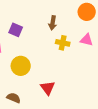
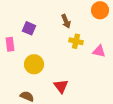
brown arrow: (53, 23) -> (66, 21), turned -32
pink triangle: (87, 40) -> (99, 51), moved

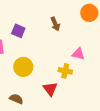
yellow cross: (76, 41) -> (65, 71), moved
pink triangle: (99, 51) -> (78, 54), moved

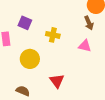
brown arrow: (55, 24) -> (89, 23), moved
yellow cross: (65, 71) -> (53, 35), moved

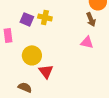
yellow cross: (53, 35) -> (45, 17), moved
red triangle: (57, 81) -> (46, 71), moved

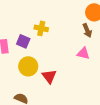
purple square: (27, 19) -> (23, 41), moved
red triangle: (46, 71) -> (49, 76), moved

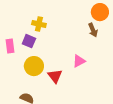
yellow cross: (41, 28) -> (39, 24), moved
pink triangle: (83, 53) -> (79, 61), moved, turned -40

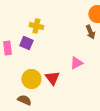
yellow circle: (34, 66) -> (31, 79), moved

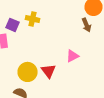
purple square: (26, 43) -> (12, 25), moved

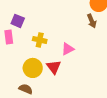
yellow cross: (32, 19) -> (40, 40), moved
pink triangle: (72, 56) -> (68, 49), moved

